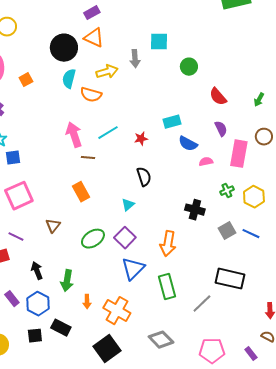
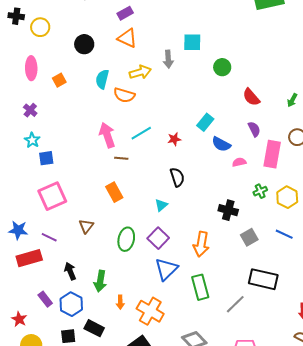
black circle: (64, 48) -> (84, 44), moved, size x0.7
cyan rectangle: (172, 122) -> (205, 122), turned -36
gray square: (227, 231) -> (249, 237), moved
green ellipse: (93, 239) -> (126, 239), turned -45

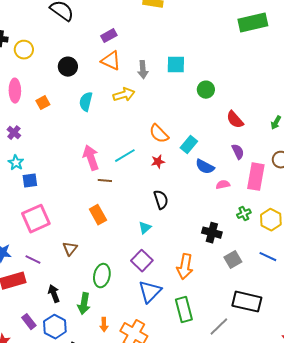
gray arrow: (168, 59) -> (143, 70), moved
orange semicircle: (124, 95) -> (159, 134), moved, turned 30
green ellipse: (126, 239) -> (102, 276), moved

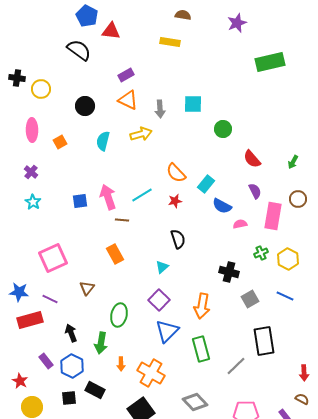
blue square: (30, 181) -> (80, 201), moved
black rectangle: (247, 302) -> (264, 341), turned 68

